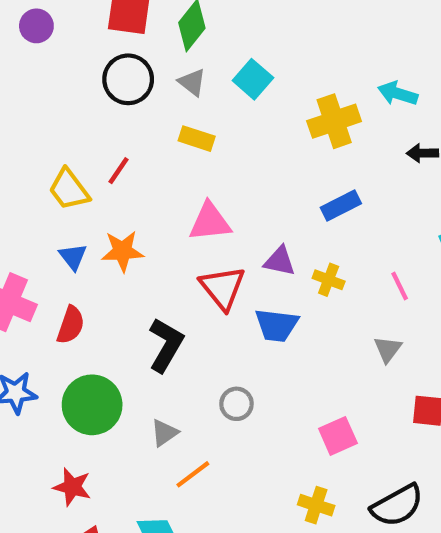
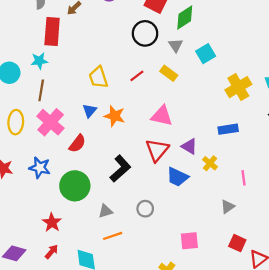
yellow cross: (334, 121) -> (238, 87), turned -30
red line: (119, 171) -> (137, 76), moved

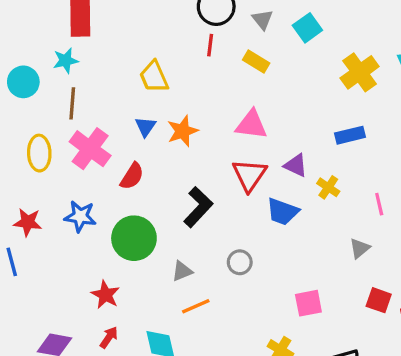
red line: (137, 76) -> (210, 45), moved, turned -40
orange star: (114, 116) -> (183, 131), turned -30

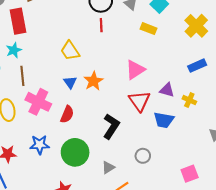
yellow rectangle: (256, 62) -> (148, 29), moved
pink triangle: (251, 125) -> (135, 70), turned -30

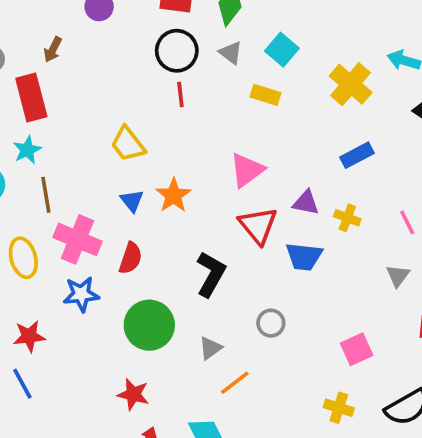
blue star: (40, 145) -> (81, 294), moved

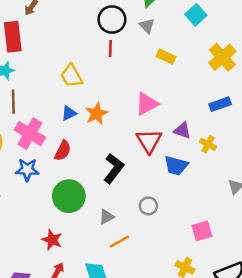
cyan square: (282, 50) -> (196, 15), moved
blue triangle: (132, 201) -> (69, 113), turned 35

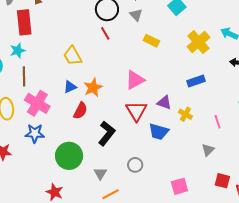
red line: (110, 48) -> (105, 33), turned -32
red semicircle: (63, 151) -> (80, 111), moved
gray triangle: (107, 217) -> (100, 173), turned -32

